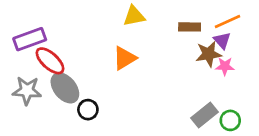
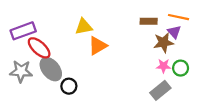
yellow triangle: (134, 16) -> (84, 27), moved
orange line: (228, 21) -> (178, 17), turned 36
pink star: (225, 66) -> (164, 66), moved
green circle: (230, 120) -> (181, 68), moved

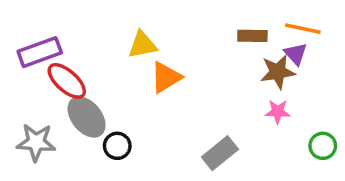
green circle: (181, 68) -> (323, 146), moved
gray star: (21, 71) -> (36, 142), moved
gray rectangle: (160, 90) -> (220, 153), moved

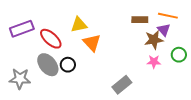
orange triangle: (166, 77) -> (92, 43), turned -42
red ellipse: (67, 81) -> (51, 39), moved
black circle: (117, 146) -> (68, 65), moved
green circle: (323, 146) -> (179, 55), moved

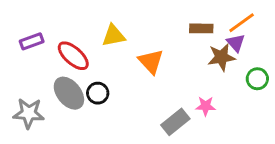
orange line: (168, 16) -> (242, 23), turned -48
purple rectangle: (22, 29) -> (32, 41), size x0.7
orange triangle: (92, 43) -> (151, 61), moved
pink star: (154, 62) -> (206, 106), moved

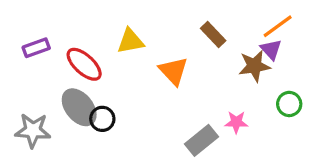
brown rectangle: (201, 28) -> (213, 35), moved, turned 45
green circle: (257, 79) -> (289, 104), moved
black circle: (98, 93) -> (102, 119), moved

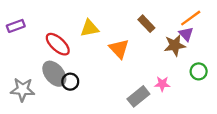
purple rectangle: (36, 48) -> (16, 26), moved

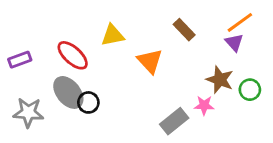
purple rectangle: (16, 26) -> (20, 60), moved
brown star: (175, 45) -> (220, 80), moved, turned 30

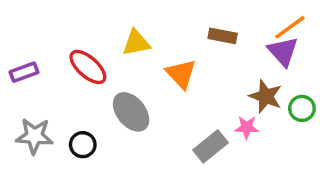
brown rectangle: (184, 30) -> (223, 36), turned -35
purple triangle: (234, 42) -> (283, 51), size x1.4
gray ellipse: (68, 92) -> (131, 112), moved
black circle: (88, 102) -> (83, 145), moved

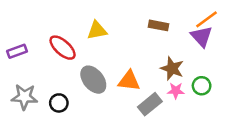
orange triangle: (181, 74) -> (129, 81), moved, turned -40
brown star: (266, 96) -> (172, 69), moved
green circle: (302, 108) -> (202, 86), moved

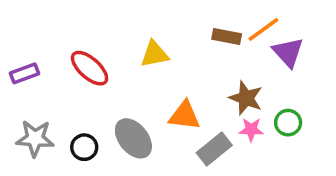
orange line: (206, 19) -> (263, 29), moved
yellow triangle: (97, 30) -> (155, 54), moved
gray ellipse: (93, 80) -> (133, 138), moved

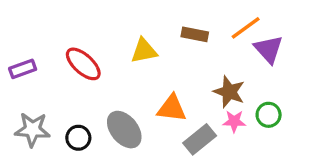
brown rectangle: (227, 36) -> (195, 34), moved

